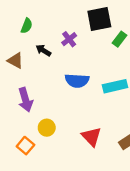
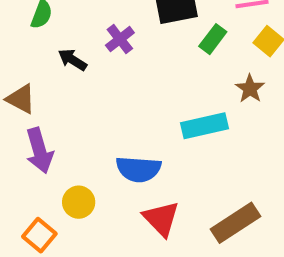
brown triangle: (15, 60) -> (21, 99), moved
blue semicircle: (77, 81) -> (138, 169), moved

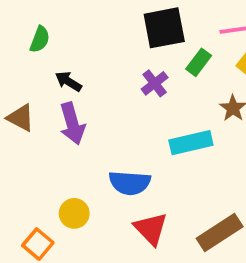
purple cross: (120, 39) -> (155, 83), moved
purple arrow: (39, 151) -> (72, 124), moved

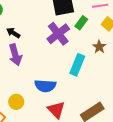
purple cross: (155, 83) -> (58, 34), size x1.6
cyan rectangle: (191, 143) -> (77, 65), turned -55

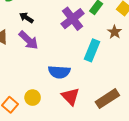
purple arrow: (15, 55) -> (28, 40), turned -30
yellow circle: (16, 102) -> (33, 98), moved

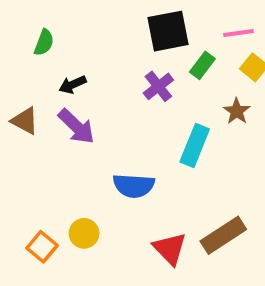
black arrow: (26, 18) -> (73, 85), turned -56
purple cross: (73, 19) -> (158, 86), size x0.7
red triangle: (70, 97) -> (170, 249), moved

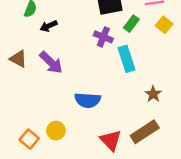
black arrow: (73, 85) -> (49, 26), moved
purple cross: (158, 86) -> (103, 37), turned -30
brown star: (237, 111) -> (153, 94), moved
cyan rectangle: (195, 146) -> (126, 59), moved, turned -40

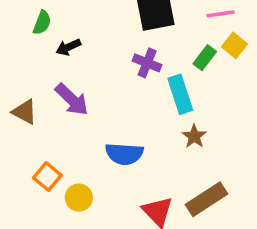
green rectangle: (131, 24) -> (205, 58), moved
brown triangle: (18, 59) -> (25, 112), moved
brown star: (153, 94) -> (194, 136), moved
orange square: (29, 139) -> (47, 177), moved

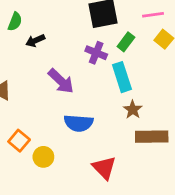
green rectangle: (205, 58) -> (126, 42), moved
purple arrow: (72, 100) -> (61, 81), moved
brown rectangle: (206, 199) -> (152, 137), moved, turned 32

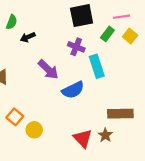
green rectangle: (126, 42) -> (107, 34), moved
brown star: (133, 110) -> (105, 135), moved
blue semicircle: (79, 123) -> (73, 90), moved, turned -30

